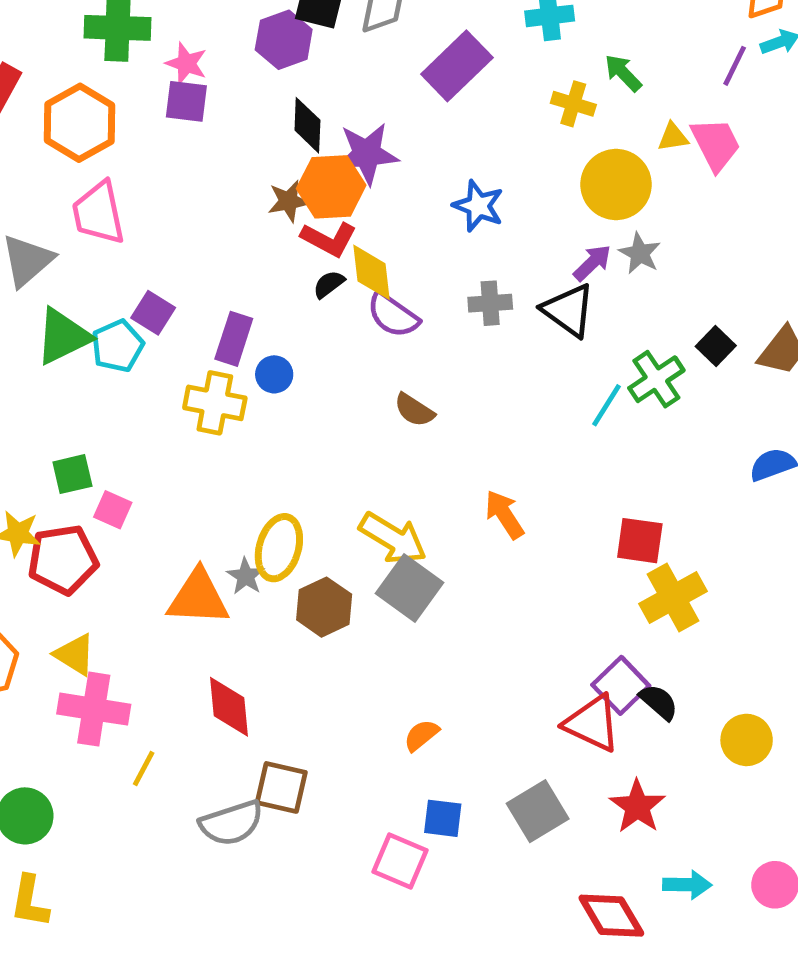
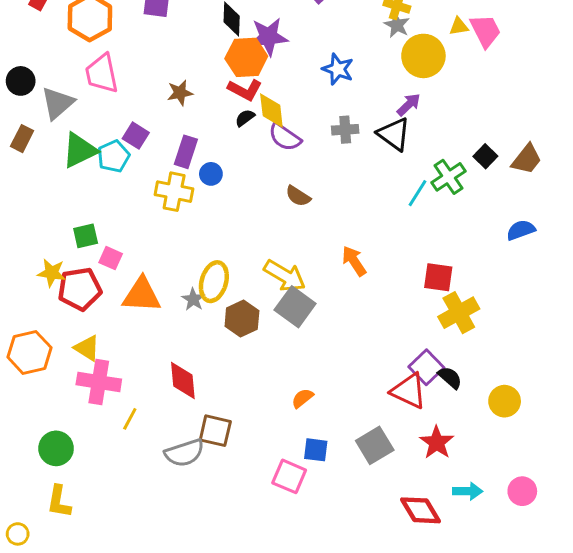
brown star: (288, 201) -> (180, 93), moved
gray star: (640, 253) -> (397, 25), moved
orange triangle: (198, 598) -> (142, 295), moved

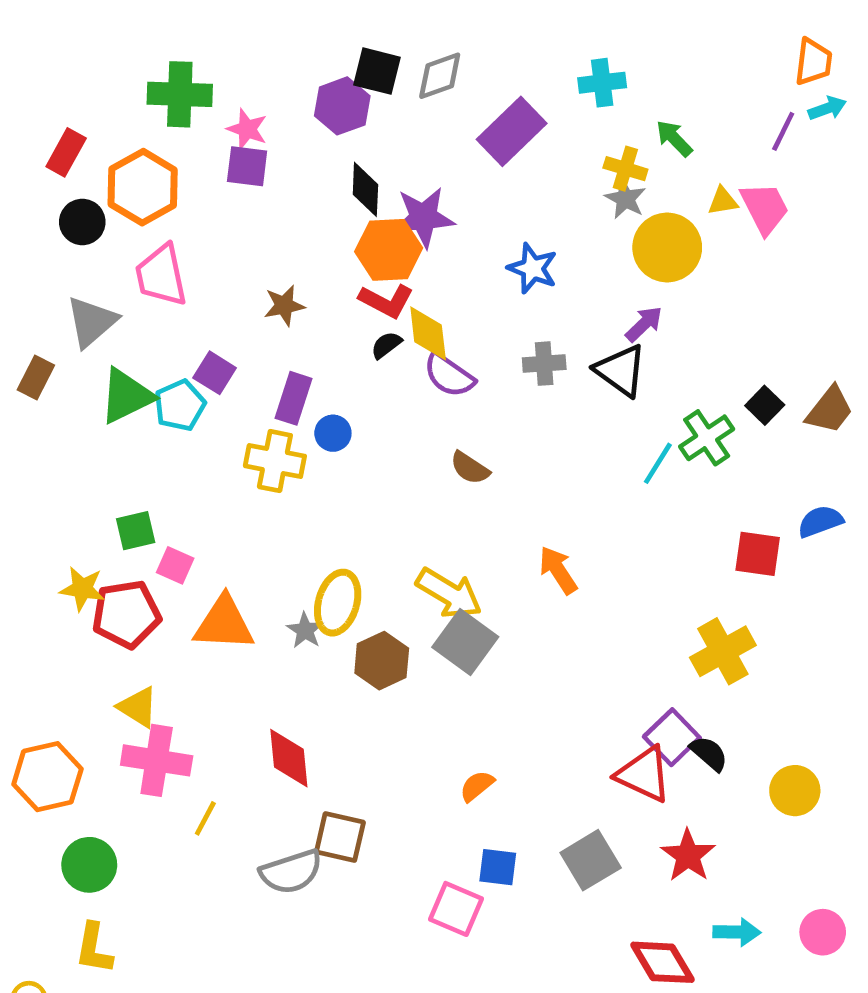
black circle: (21, 81) -> (82, 222), moved
red square: (438, 277) -> (758, 554), moved
orange hexagon: (29, 352) -> (47, 777), moved

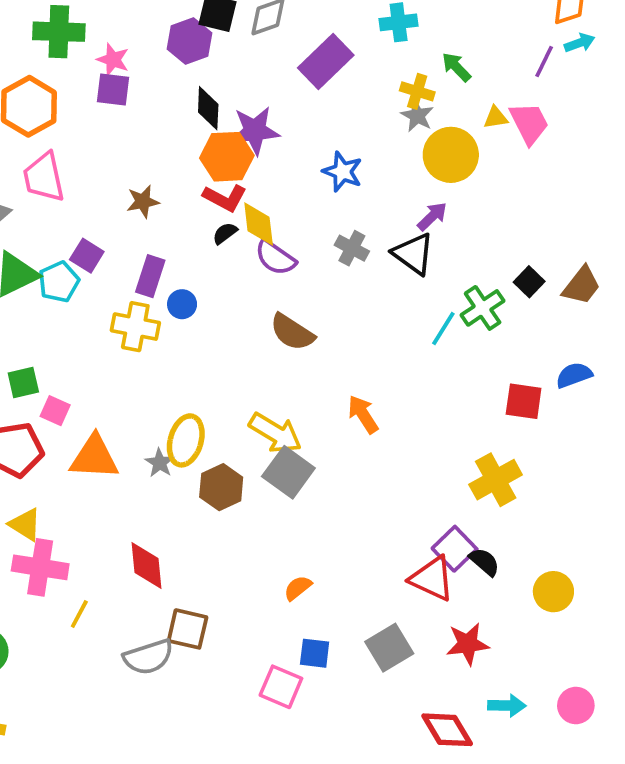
gray cross: (544, 364) -> (352, 248), turned 32
brown semicircle: (470, 468) -> (292, 332), size x1.4
red star: (688, 856) -> (468, 644), turned 30

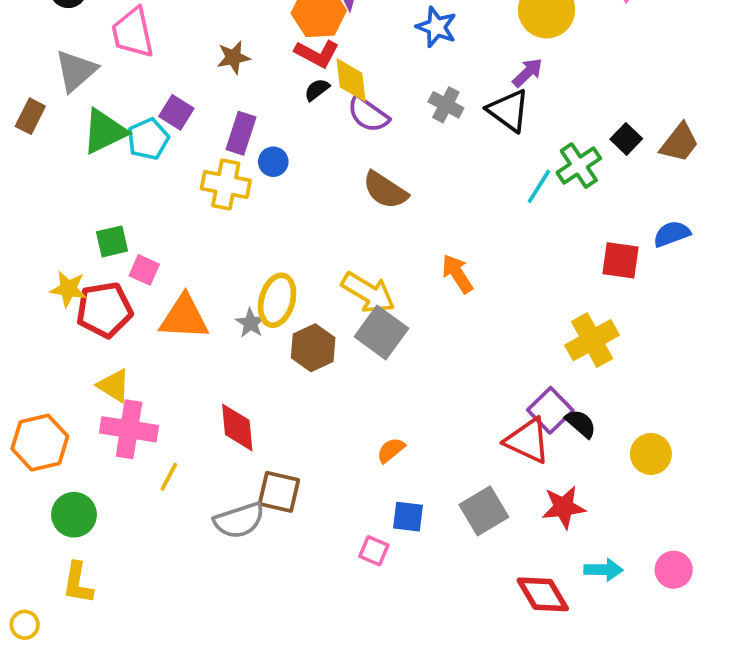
pink square: (281, 687) -> (374, 551), size x0.7

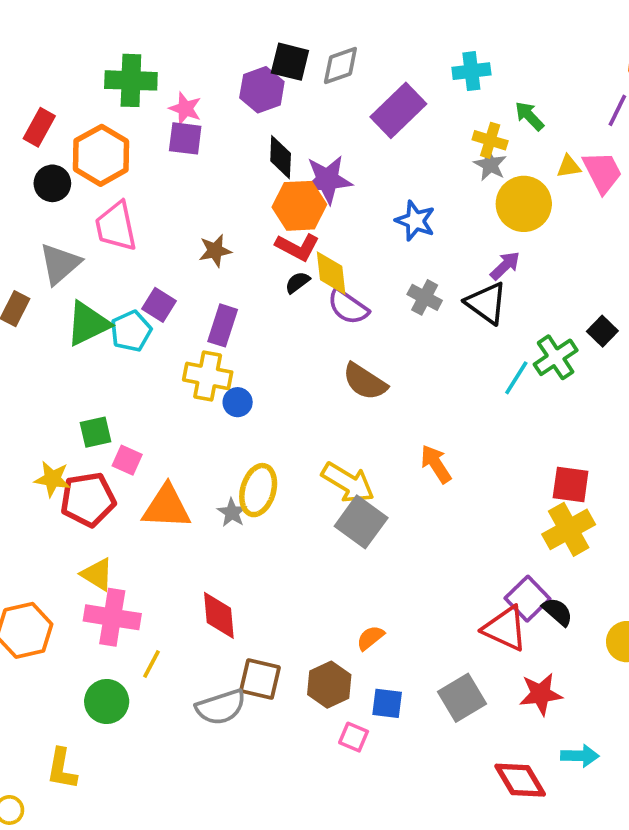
blue circle: (273, 162) -> (238, 402), moved
red square: (621, 260) -> (571, 484), moved
brown hexagon: (313, 348) -> (329, 685), moved
green circle: (74, 515) -> (107, 701), moved

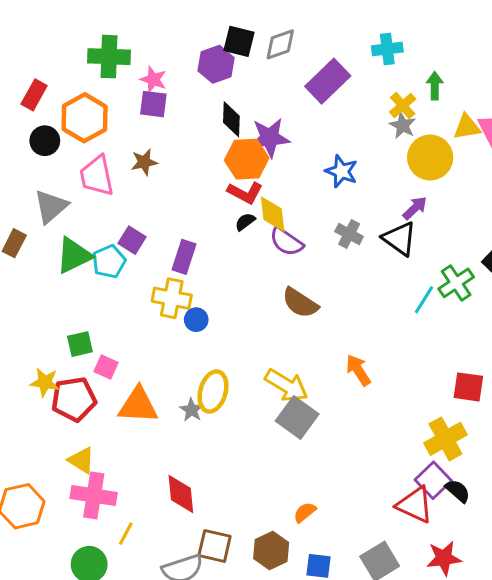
green arrow: (529, 116) -> (435, 86), turned 44
yellow cross: (490, 140) -> (403, 106), turned 32
yellow triangle: (569, 166) -> (467, 127), size x1.4
brown star: (215, 251) -> (144, 162), moved
yellow cross: (569, 529) -> (445, 439), moved

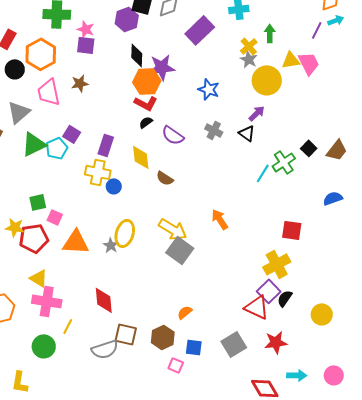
yellow diamond: (273, 214) -> (141, 157), moved
black triangle: (400, 239) -> (247, 133), size x0.7
brown semicircle: (300, 303) -> (165, 178), moved, size x0.7
black semicircle: (458, 491) -> (285, 298), turned -96

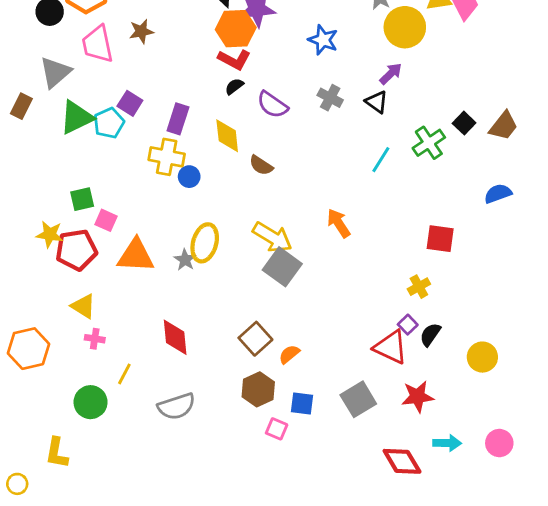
cyan line: (263, 173) -> (381, 160), moved
yellow cross: (277, 264) -> (419, 287), size x0.6
purple square: (269, 291) -> (408, 325), size x0.6
pink cross: (47, 301) -> (95, 339), size x0.5
brown square: (126, 334) -> (255, 339), moved, turned 35

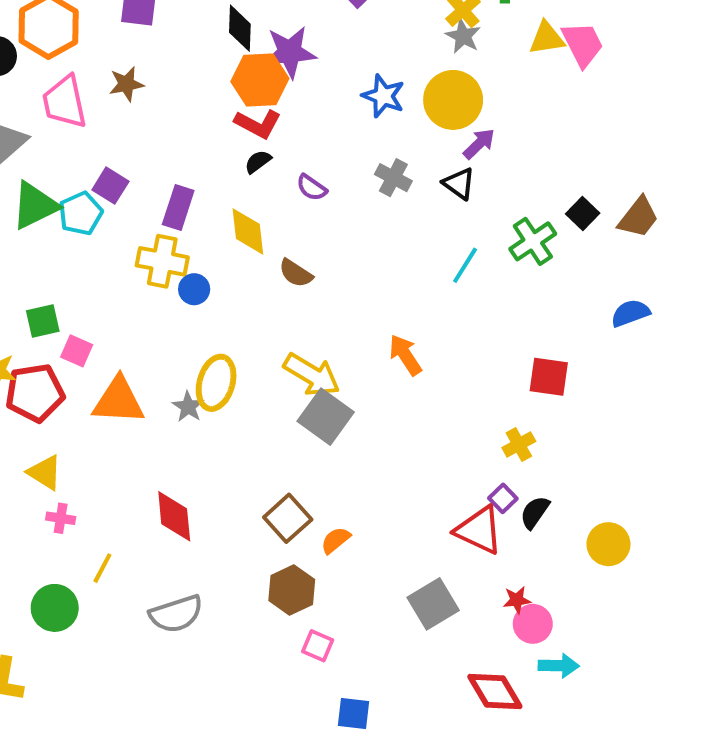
yellow circle: (405, 27) -> (453, 100), moved
purple semicircle: (272, 105) -> (312, 188), size x0.7
red star: (418, 396) -> (517, 600), size x0.6
blue square: (302, 404) -> (353, 713), moved
pink circle: (499, 443) -> (533, 624), moved

